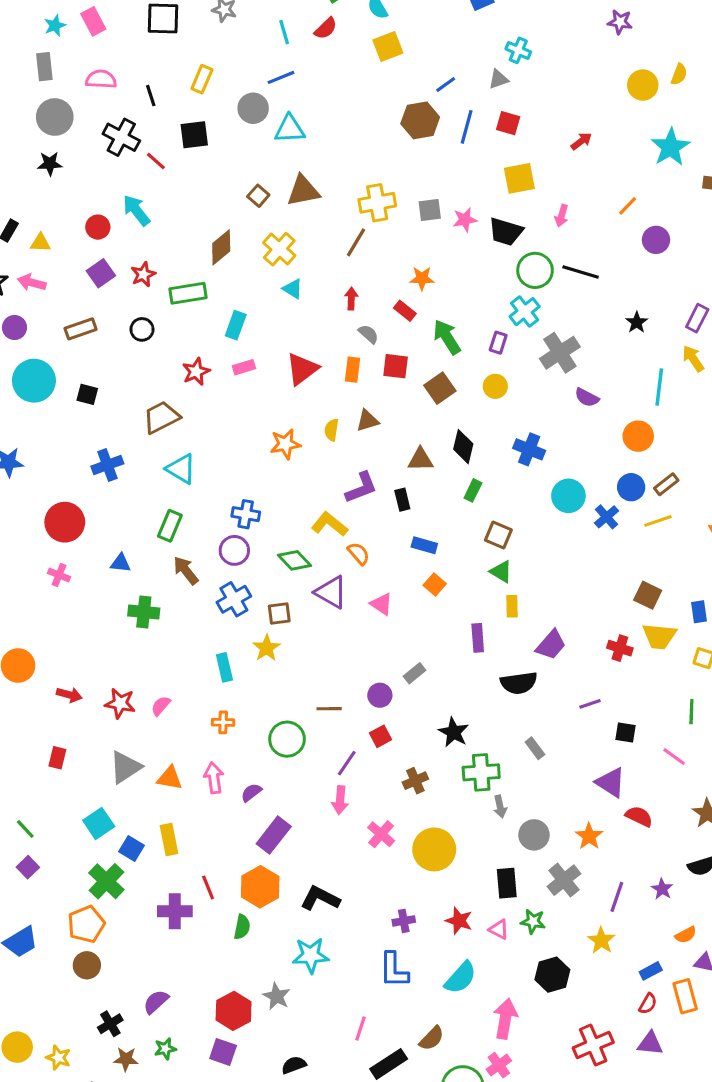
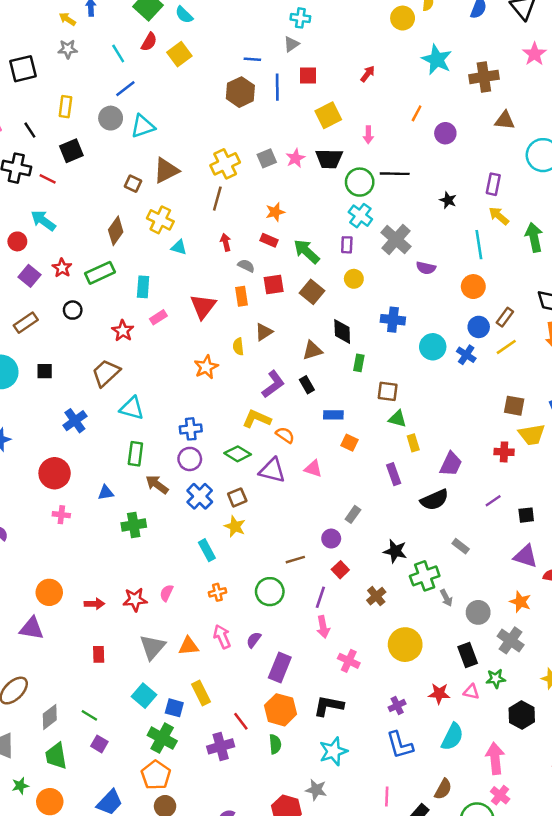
yellow square: (388, 47) -> (179, 54), moved
blue line: (446, 84) -> (252, 59), turned 56
pink cross: (381, 834) -> (349, 661), moved

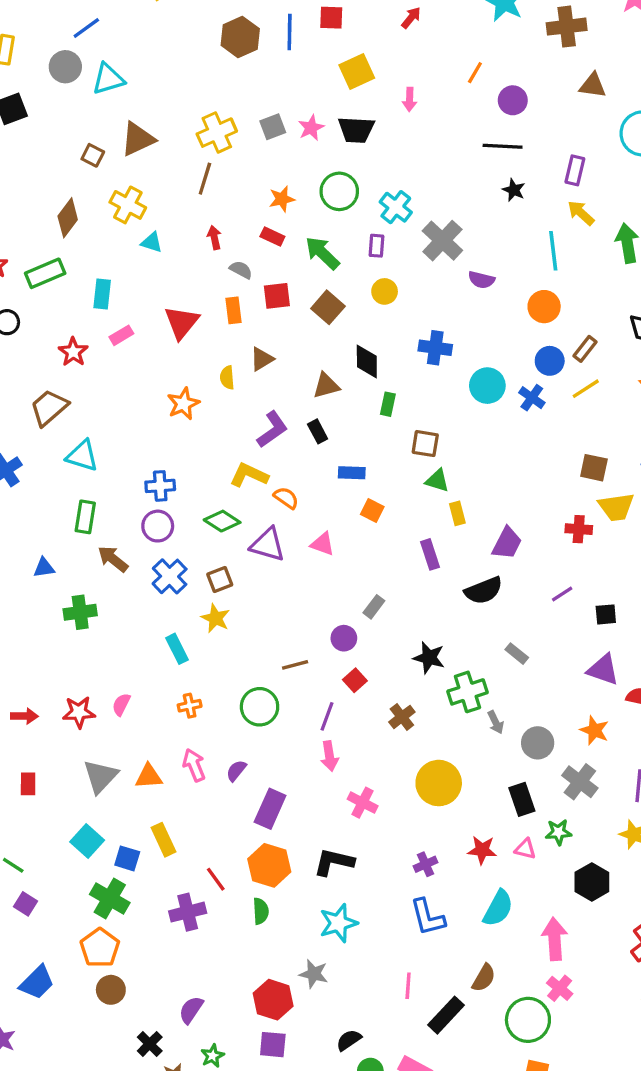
black line: (395, 174) -> (503, 146), moved
green circle: (360, 182) -> (339, 191), moved

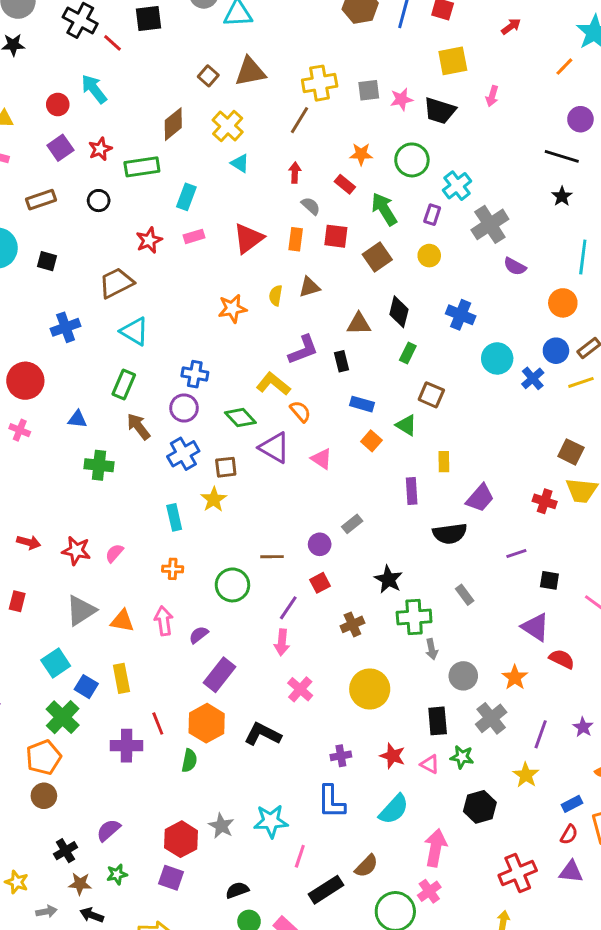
orange line: (475, 73) -> (564, 67), moved
green triangle: (437, 481) -> (406, 425), moved
cyan star: (338, 923) -> (271, 821), moved

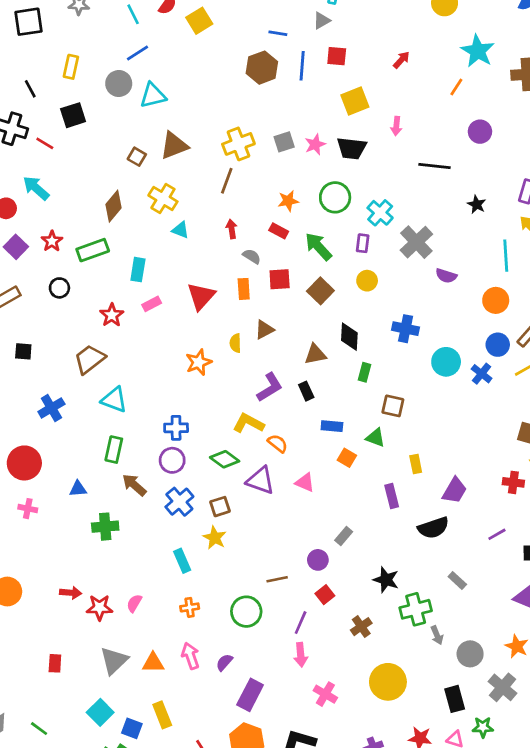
black line: (562, 156) -> (434, 166), moved
red arrow: (29, 542) -> (71, 593), moved

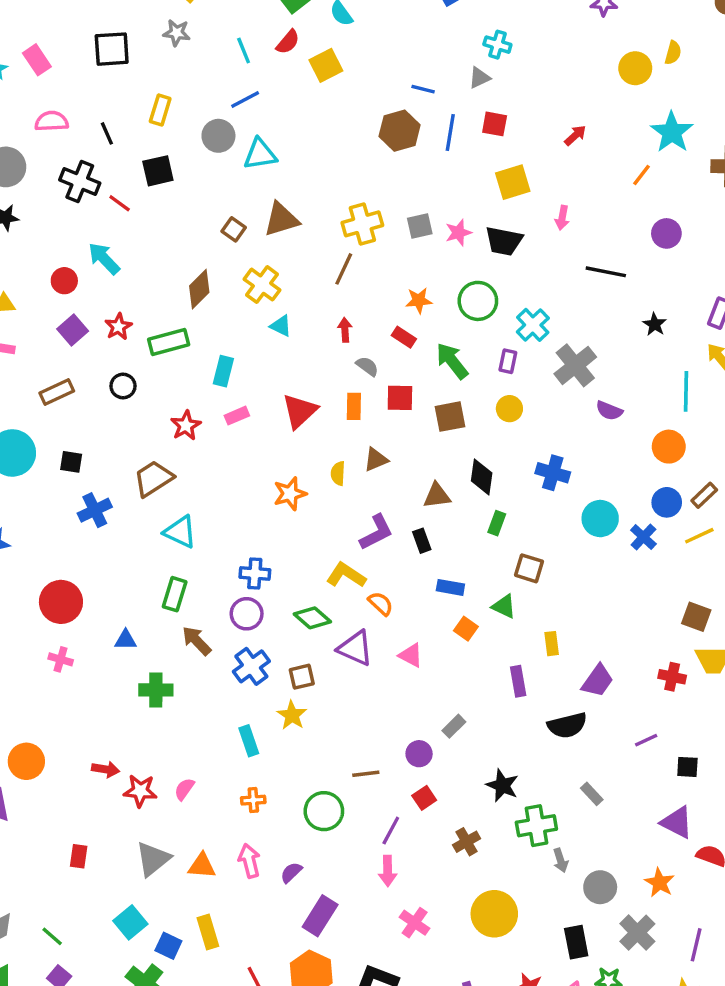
brown square: (320, 291) -> (450, 417), turned 30
blue cross: (51, 408) -> (95, 510), moved

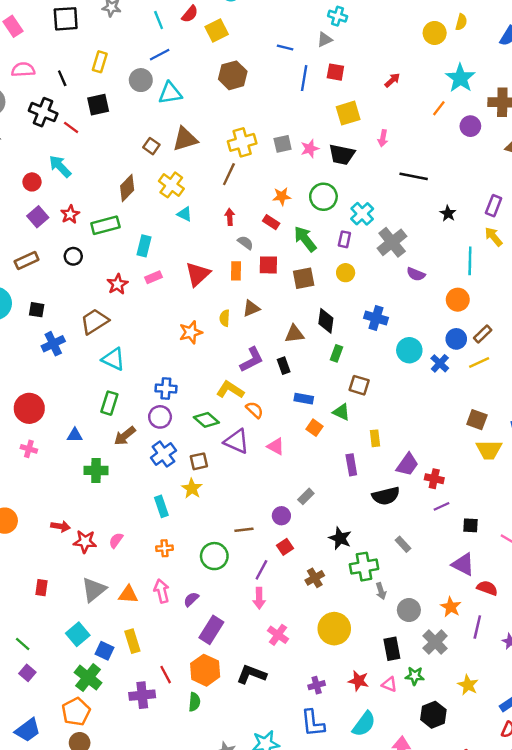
brown hexagon: (400, 131) -> (233, 75), moved
purple circle: (666, 233) -> (470, 126), moved
brown arrow: (197, 641) -> (125, 436), turned -85
red cross: (672, 677) -> (434, 479), moved
purple line: (696, 945) -> (477, 627), moved

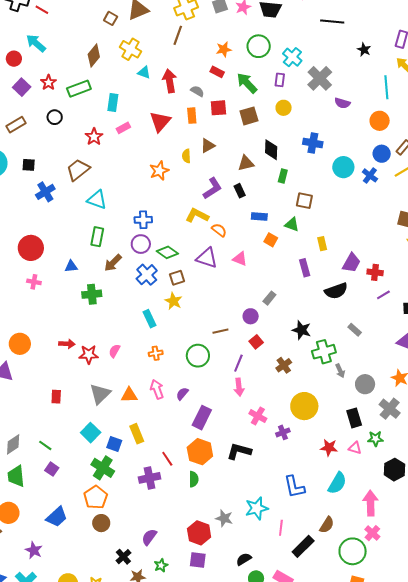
red arrow: (230, 217) -> (170, 81), moved, size x1.6
green diamond: (206, 420) -> (167, 252), moved
purple cross: (317, 685) -> (283, 432), moved

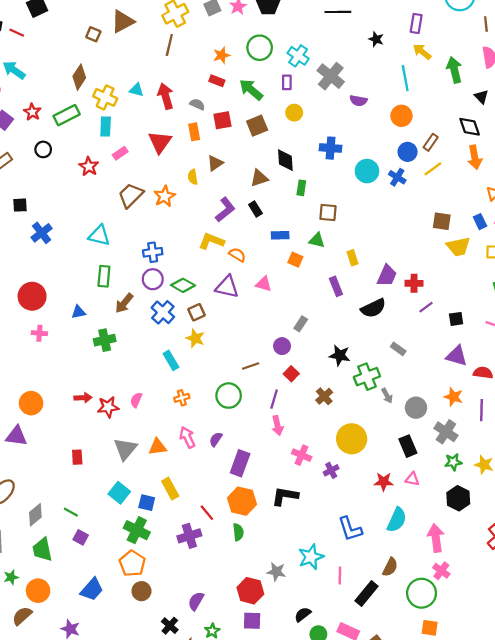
yellow cross: (131, 49) -> (105, 97), moved
brown trapezoid: (78, 170) -> (131, 195), moved
green star: (375, 439) -> (453, 462), moved

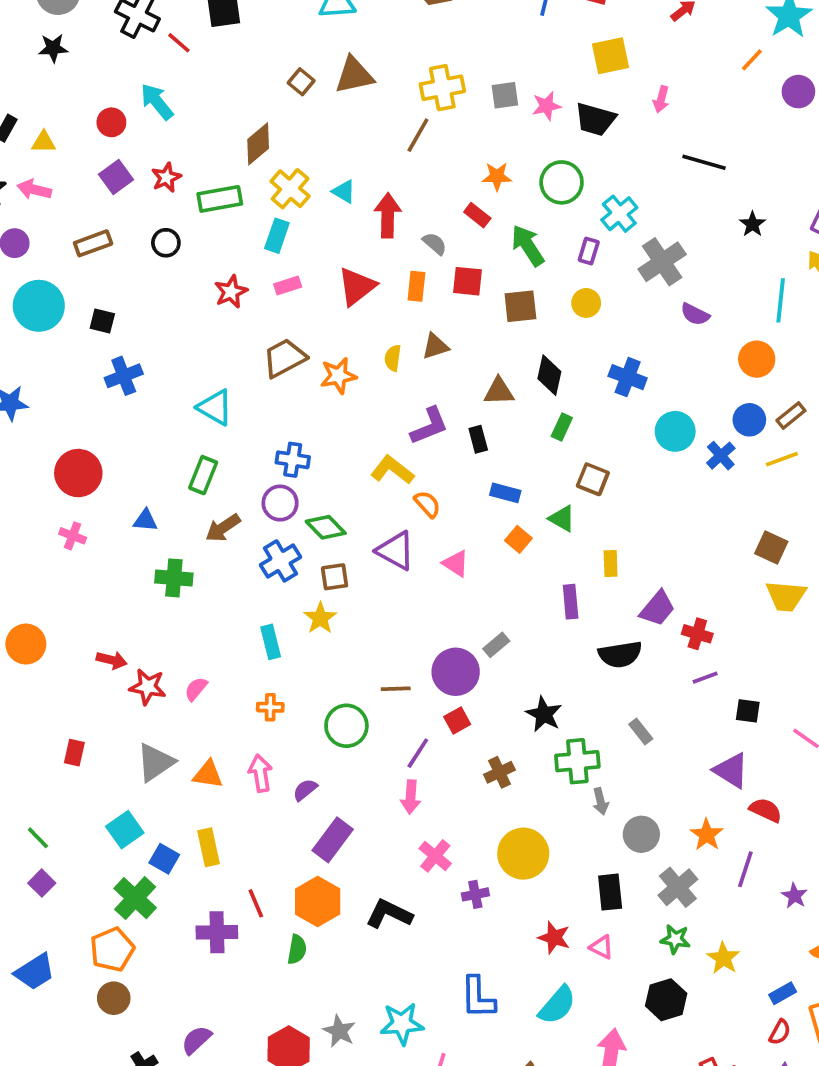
purple circle: (282, 346) -> (456, 672), size x1.6

